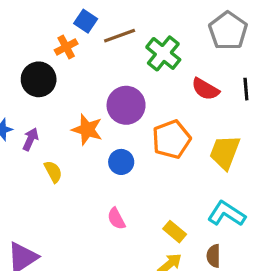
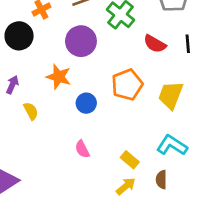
purple circle: (126, 105) -> (81, 41), moved

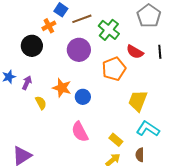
orange star: (59, 77) -> (62, 88), moved
orange pentagon: (127, 85) -> (114, 69), moved
yellow trapezoid: (171, 95) -> (138, 101), moved
pink semicircle: (82, 149) -> (80, 132), size x1.5

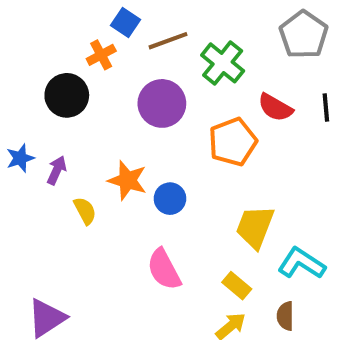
yellow trapezoid: (138, 101) -> (255, 227), moved

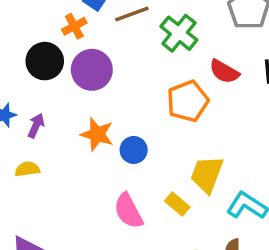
purple circle: (162, 103) -> (92, 70), moved
yellow semicircle: (85, 211) -> (27, 169), moved, turned -70
yellow rectangle: (237, 286) -> (177, 204), moved

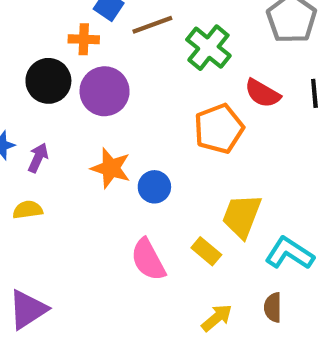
orange cross: (74, 26) -> (84, 39), turned 30

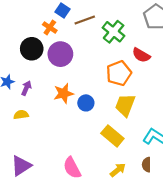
orange cross: (84, 39) -> (50, 27), turned 32
orange star: (111, 168) -> (64, 93), turned -30
yellow trapezoid: (242, 216) -> (125, 105), moved
yellow rectangle: (206, 251) -> (112, 136), size x1.5
pink semicircle: (148, 260) -> (72, 168), moved

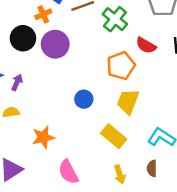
orange cross: (50, 27) -> (43, 14), turned 32
orange star: (64, 93) -> (43, 137), moved
yellow arrow: (118, 170) -> (120, 174), turned 112

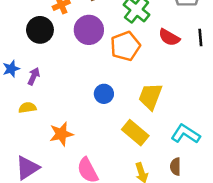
purple circle: (55, 44) -> (89, 30), moved
orange pentagon: (121, 66) -> (125, 46), moved

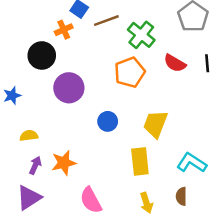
purple circle: (89, 30) -> (69, 88), moved
purple arrow: (34, 76) -> (35, 165), moved
yellow rectangle: (135, 133) -> (140, 161), turned 44

